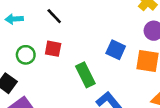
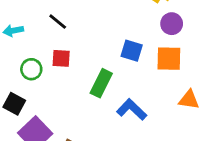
green rectangle: (85, 75) -> (101, 83), turned 60

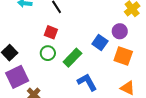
purple circle: (172, 24) -> (120, 31), moved
green circle: (31, 69) -> (48, 53), moved

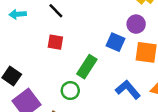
green circle: (48, 53) -> (70, 91), moved
blue L-shape: (87, 82) -> (128, 90), moved

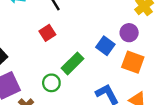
red square: (55, 42) -> (47, 33), turned 35

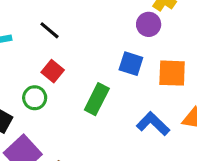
purple circle: (129, 33) -> (149, 24), moved
green circle: (51, 83) -> (35, 98), moved

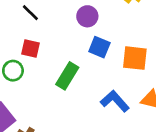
purple circle: (149, 24) -> (87, 16), moved
red square: (53, 71) -> (31, 48), turned -30

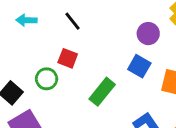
purple circle: (87, 16) -> (148, 34), moved

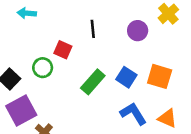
black line: (72, 21) -> (93, 29), moved, turned 30
blue square: (139, 66) -> (126, 77), moved

